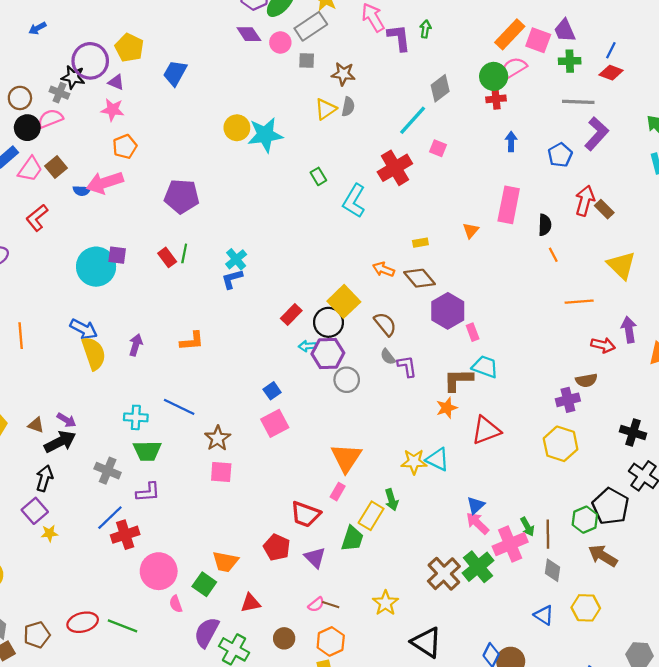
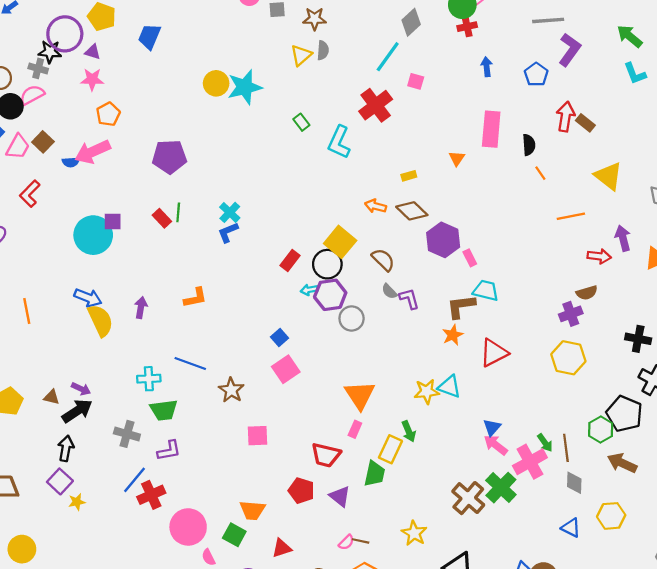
pink square: (221, 472) -> (257, 436), moved

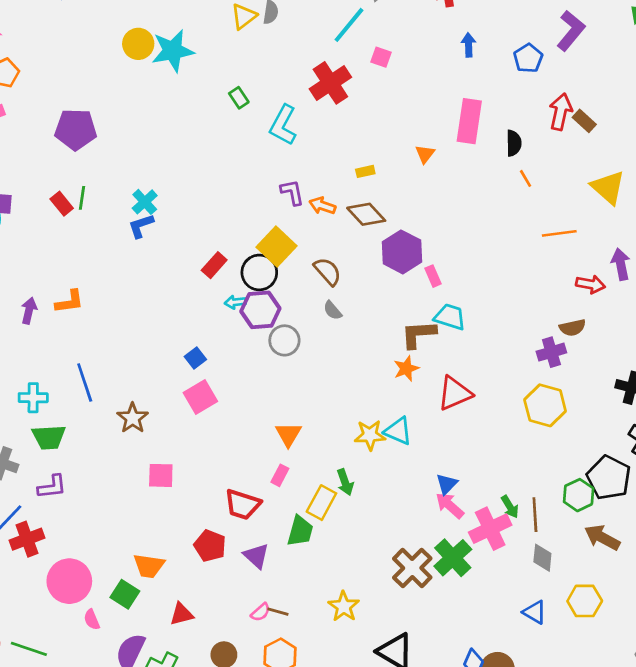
orange L-shape: (195, 298) -> (69, 302), moved
purple L-shape: (409, 299) -> (292, 192), moved
blue line: (190, 364) -> (85, 383), turned 48
orange triangle: (360, 395) -> (288, 434), size x0.7

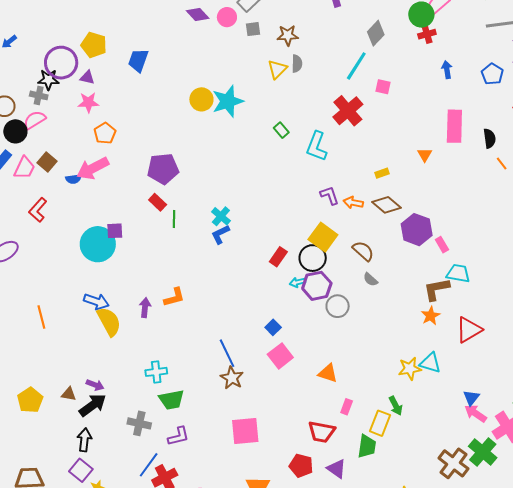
red rectangle: (62, 204) -> (158, 202), moved
blue line: (85, 383) -> (227, 353), moved
orange triangle: (288, 434) -> (328, 373), moved, turned -35
pink square: (161, 475) -> (245, 431), moved, size x1.4

